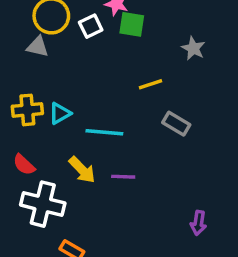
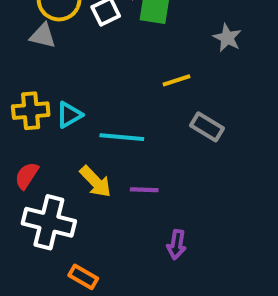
red semicircle: (24, 165) -> (27, 176), turned 80
purple arrow: (198, 223) -> (177, 244), moved

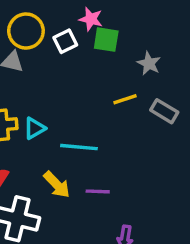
gray star: (227, 38) -> (149, 63), moved
gray rectangle: (207, 127) -> (164, 111), moved

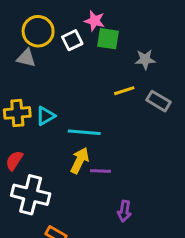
gray star: (149, 63) -> (145, 59), turned -30
yellow arrow: (57, 185) -> (80, 161), moved, turned -110

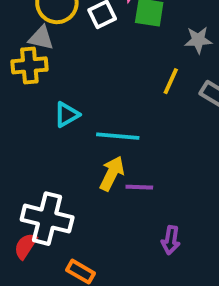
yellow line: (124, 91) -> (171, 81), turned -48
yellow cross: (17, 113) -> (29, 65), moved
red semicircle: (14, 161) -> (25, 246), moved

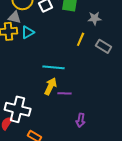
cyan triangle: (67, 115) -> (28, 32), moved

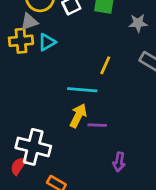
gray triangle: (15, 17) -> (29, 22), turned -32
yellow line: (81, 39) -> (105, 65), moved

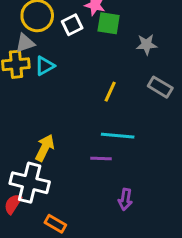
cyan line: (82, 90) -> (118, 136), moved
yellow arrow: (78, 116) -> (45, 148), moved

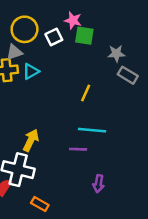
gray rectangle: (160, 87) -> (128, 75), moved

